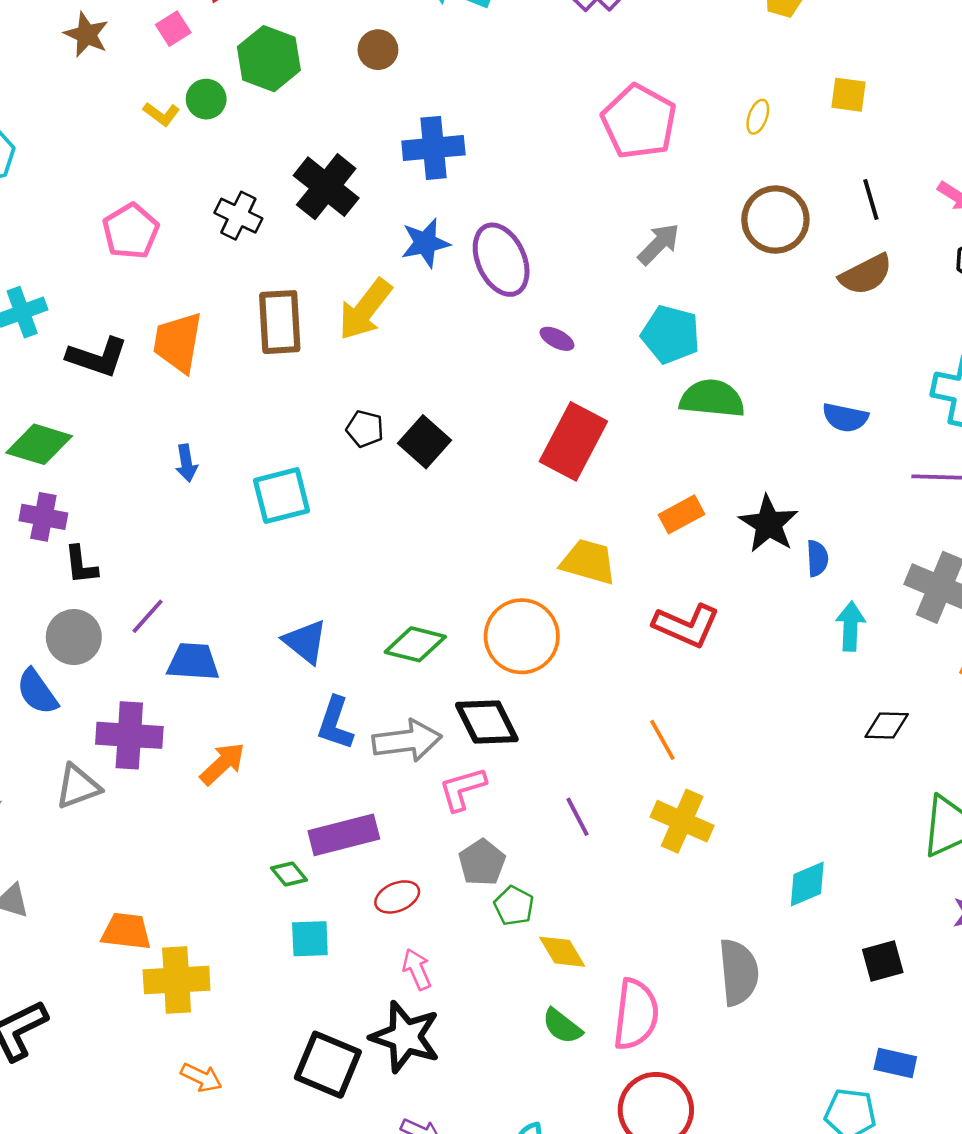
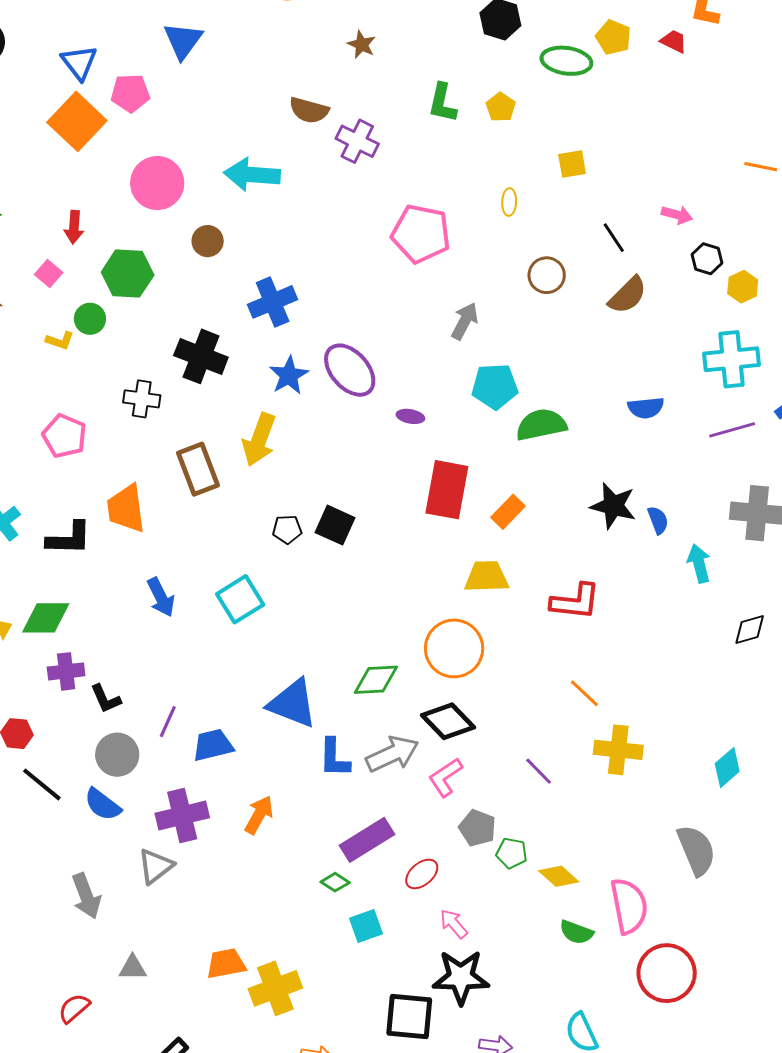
brown circle: (775, 220) -> (547, 275), size x0.7
blue arrow: (186, 463) -> (161, 597), size x1.4
orange rectangle: (682, 514) -> (508, 512), moved
blue triangle: (305, 642) -> (293, 704), size x1.4

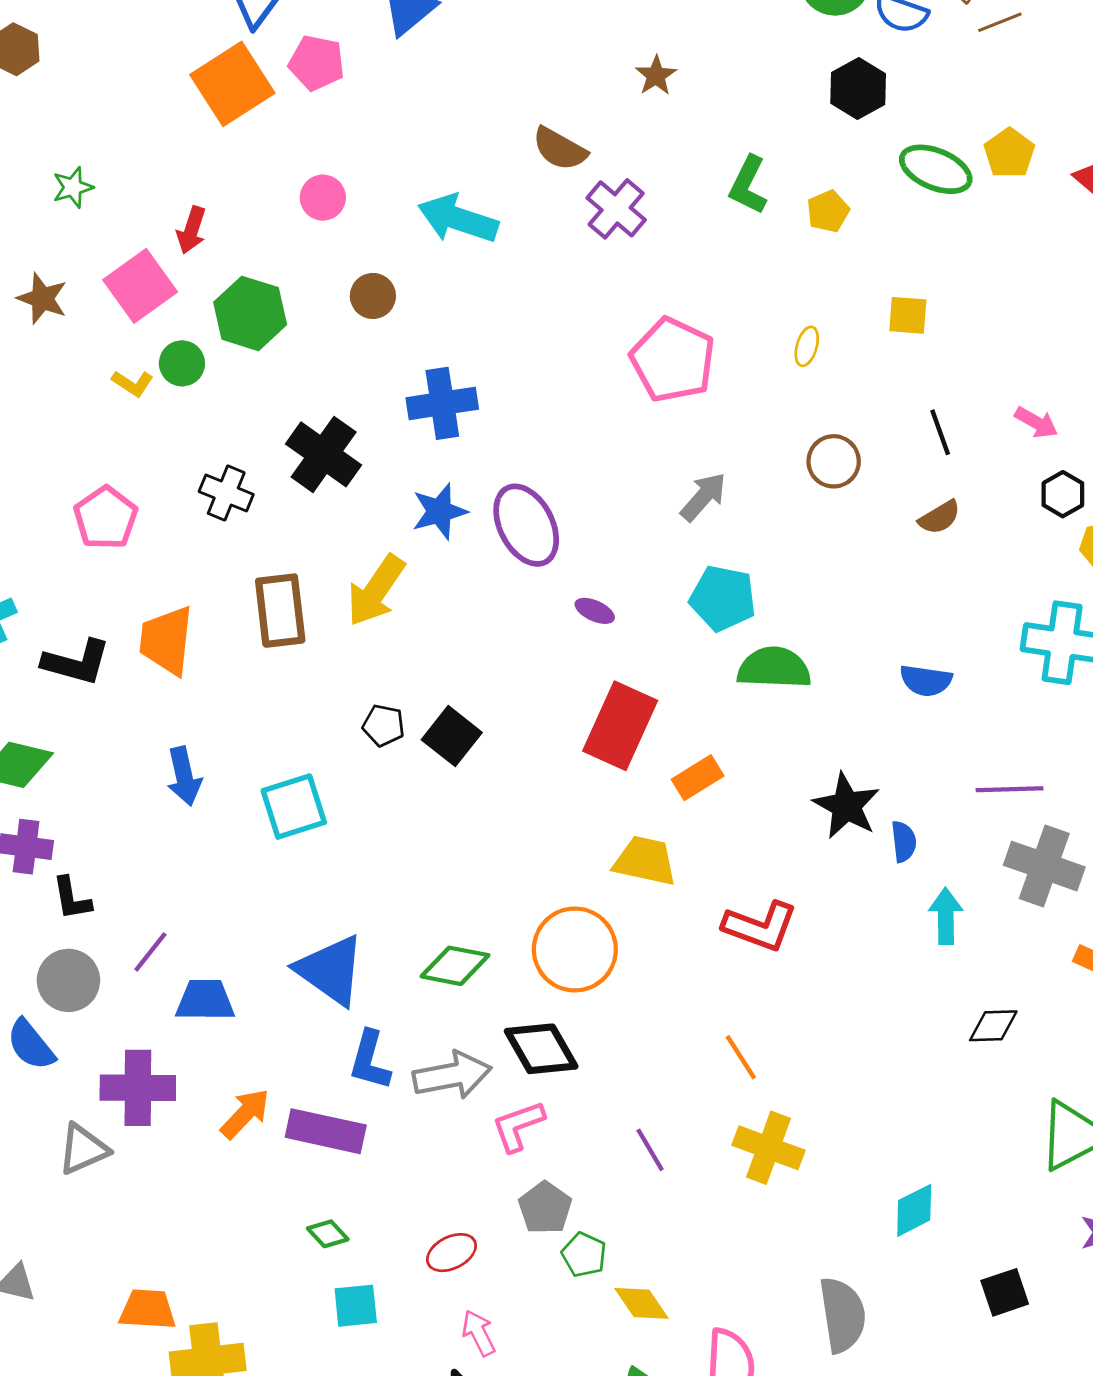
pink circle: (157, 183) -> (323, 198), size x0.6
pink square: (49, 273) -> (140, 286), size x1.8
brown semicircle: (628, 295) -> (940, 517), size x0.7
purple line: (732, 430) -> (1010, 789), moved
purple rectangle: (367, 840) -> (326, 1131), moved, turned 30

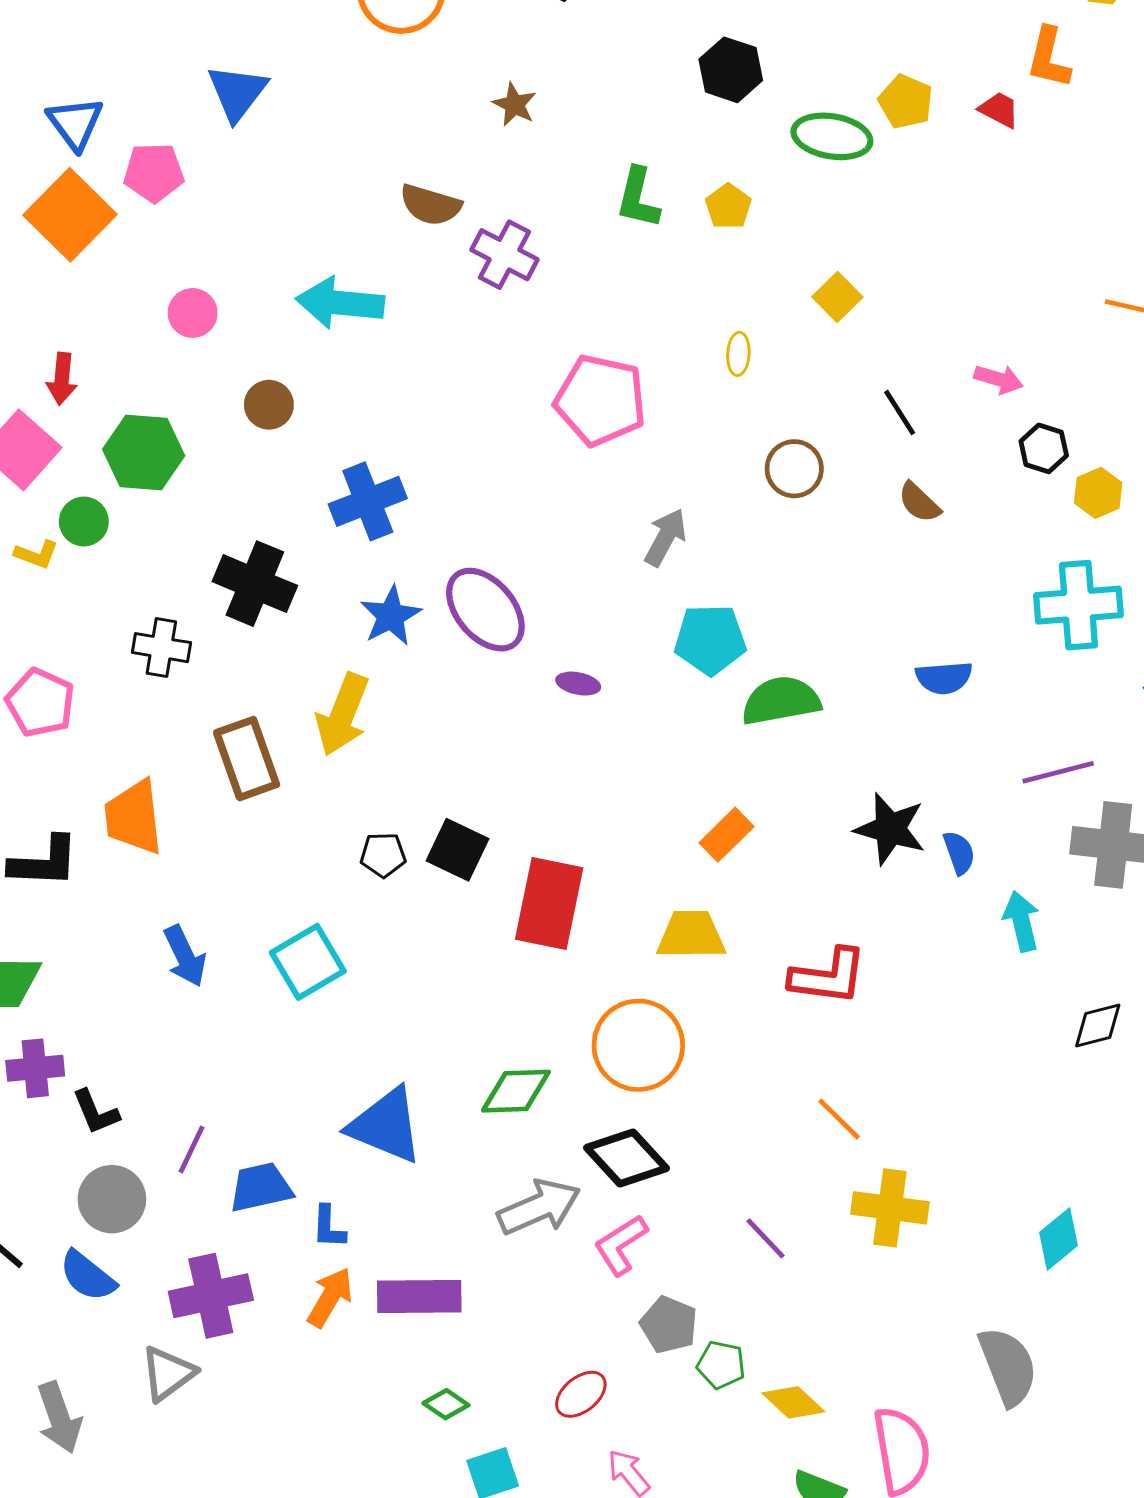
yellow square: (908, 315) -> (837, 297), turned -36
brown semicircle: (940, 517) -> (919, 502), turned 87
red rectangle: (620, 726) -> (549, 903), moved
blue L-shape: (370, 1060) -> (329, 1227), moved, size x0.7

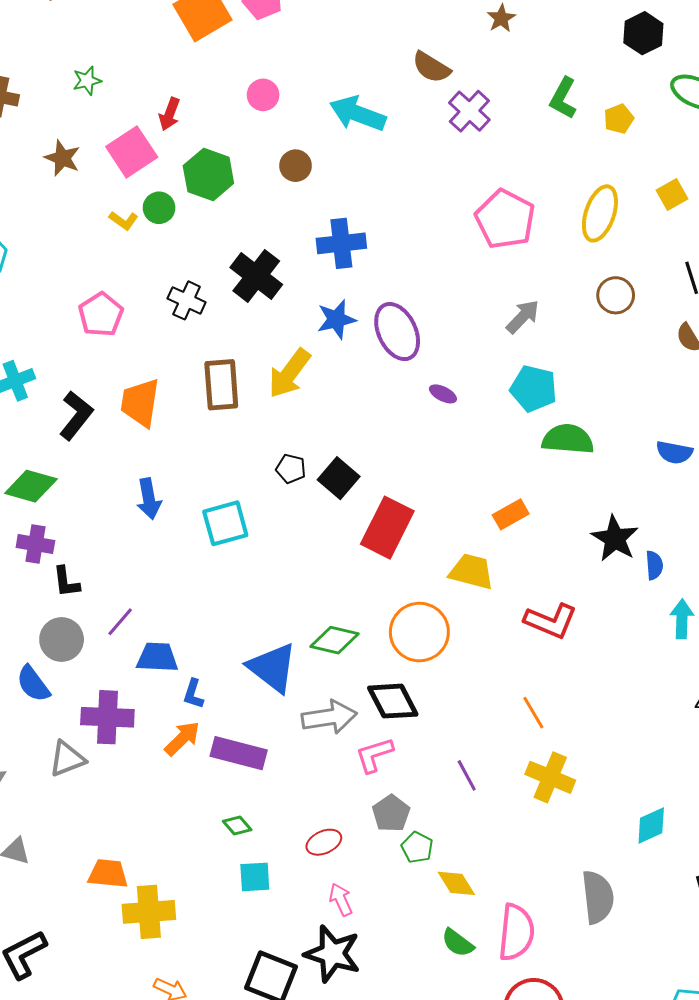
yellow ellipse: (738, 354) -> (600, 213), size x2.0
black L-shape: (44, 862) -> (76, 416), turned -69
blue triangle: (386, 1126) -> (273, 668), moved

